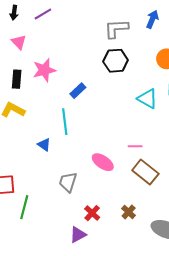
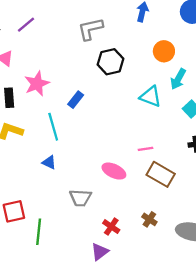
gray L-shape: (116, 29) -> (90, 29), moved
cyan line: (65, 122) -> (53, 127), moved
gray trapezoid: (68, 182) -> (80, 198), turned -95

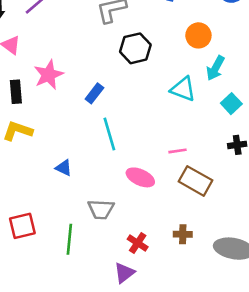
cyan line: (53, 127) -> (109, 134), moved
brown cross: (149, 219) -> (183, 234), turned -32
green line: (39, 232) -> (69, 239), moved

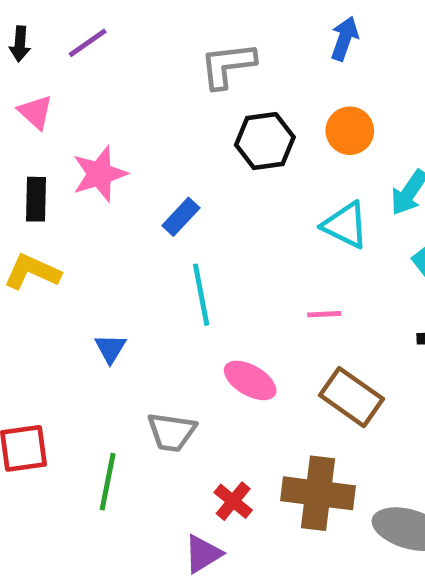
orange circle: (198, 35) -> (350, 131), moved
pink line: (177, 151) -> (324, 314), moved
blue triangle: (64, 168) -> (110, 348), turned 30
brown cross: (183, 234) -> (318, 493), size x2.0

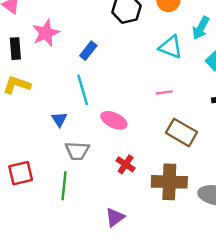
cyan line: (201, 295) -> (83, 90), moved
pink ellipse: (250, 380) -> (114, 120), moved
gray trapezoid: (172, 432) -> (77, 151), moved
red cross: (233, 501) -> (126, 164), moved

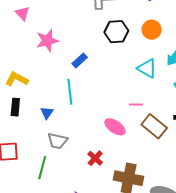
black rectangle: (15, 49) -> (15, 107), moved
pink ellipse: (114, 120) -> (115, 127), moved
brown rectangle: (182, 132) -> (154, 126), moved

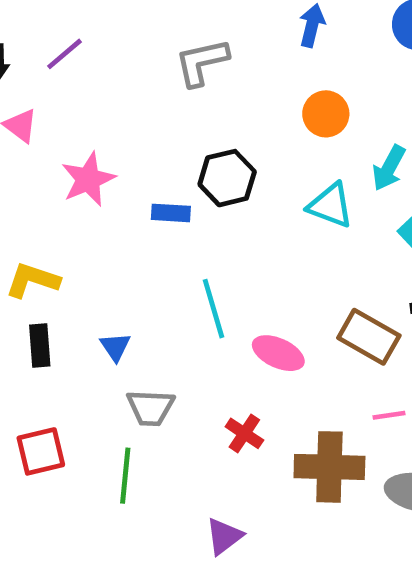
black hexagon: (116, 32) -> (227, 178), moved
blue rectangle: (80, 60) -> (171, 213), turned 56
cyan line: (70, 92) -> (214, 309), moved
pink line: (136, 105) -> (389, 415), moved

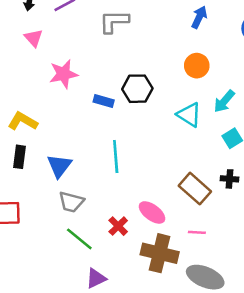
gray L-shape: (202, 62) -> (114, 22), moved
blue triangle: (115, 347) -> (59, 166), size x1.5
pink ellipse: (278, 353) -> (152, 212), moved
green line: (125, 476) -> (79, 239), moved, turned -68

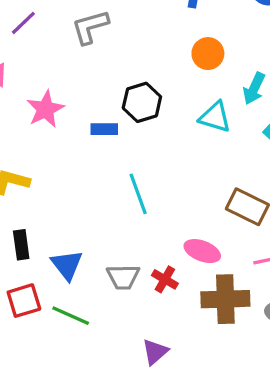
black rectangle: (19, 157) -> (21, 245), moved
blue triangle: (59, 166) -> (67, 265), moved
gray trapezoid: (71, 202) -> (123, 277), moved
green line: (79, 239) -> (71, 316), moved

